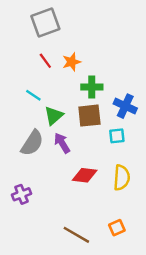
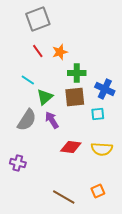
yellow semicircle: (122, 178) -> (102, 149), turned 90
purple cross: (21, 194) -> (18, 163), turned 35

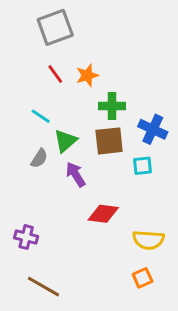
gray semicircle: (27, 120) -> (39, 158), moved, size x0.6
yellow semicircle: (102, 149) -> (148, 240), moved
brown line: (64, 197) -> (44, 287), moved

